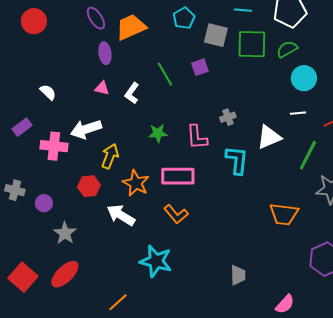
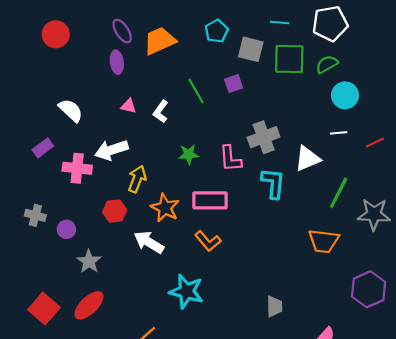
purple ellipse: (105, 53) -> (117, 62), moved
white semicircle: (48, 92) -> (71, 110), size x1.4
gray cross: (228, 117) -> (264, 137), size x1.8
green line: (308, 155) -> (339, 193), moved

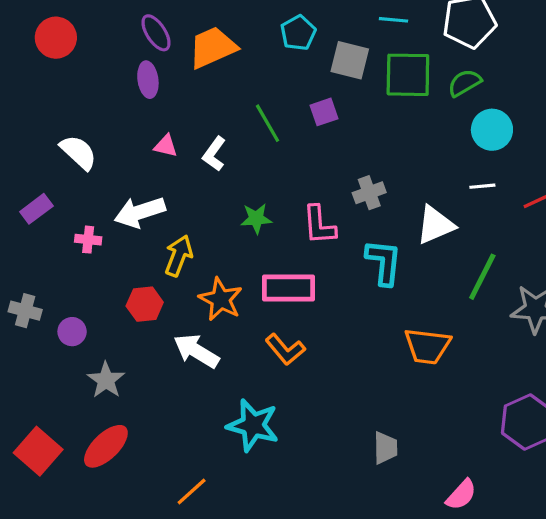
gray cross: (264, 137) -> (369, 193), size x0.7
pink cross: (77, 168) -> (88, 240), size x0.6
orange trapezoid: (324, 241) -> (427, 346), moved

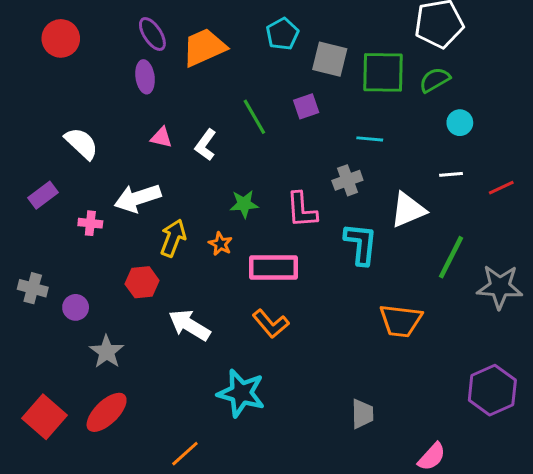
cyan line: (393, 20) -> (370, 139), moved
cyan circle: (492, 130) -> (460, 123), size x0.7
orange star: (221, 299) -> (220, 244), moved, size x0.6

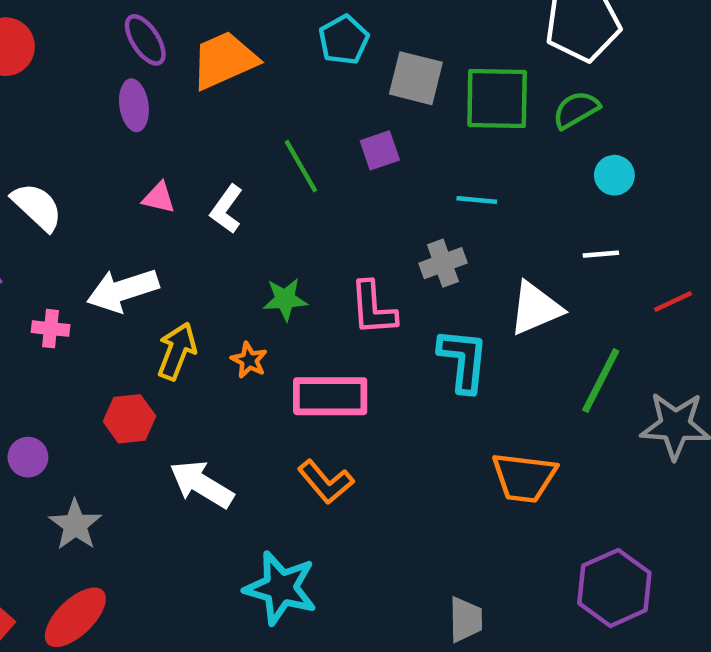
red line: (501, 188) -> (673, 302), moved
purple hexagon: (492, 390) -> (614, 588), moved

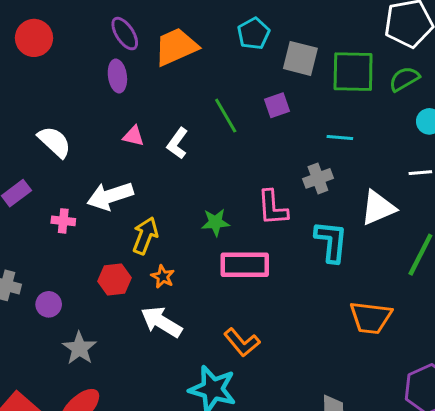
green star: (285, 299) -> (215, 222), moved
orange star: (249, 360) -> (163, 277), moved
orange L-shape: (326, 482) -> (242, 342), moved

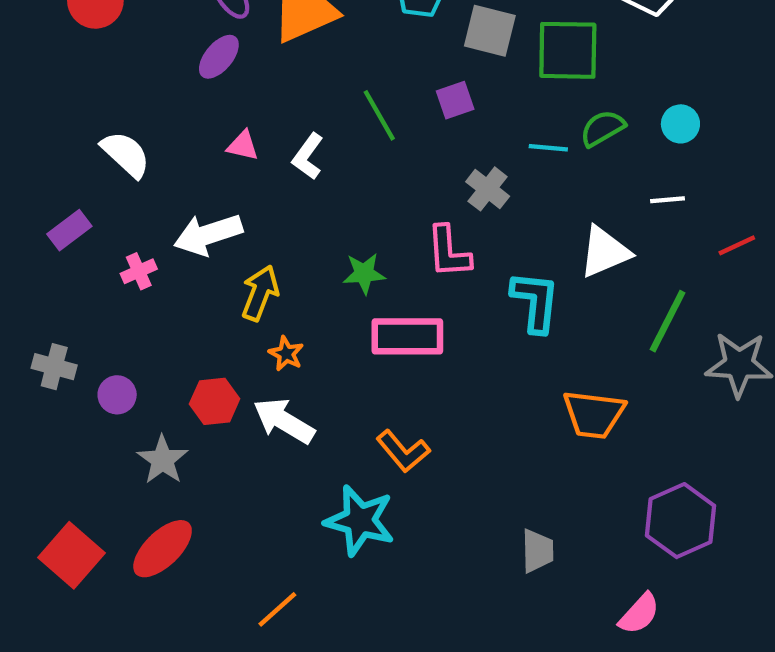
purple ellipse: (117, 76) -> (219, 57), turned 48
green semicircle: (404, 79) -> (602, 128), moved
gray cross: (318, 178) -> (488, 189), moved, turned -32
pink cross: (63, 221) -> (139, 271), turned -30
red hexagon: (114, 279) -> (215, 401), moved

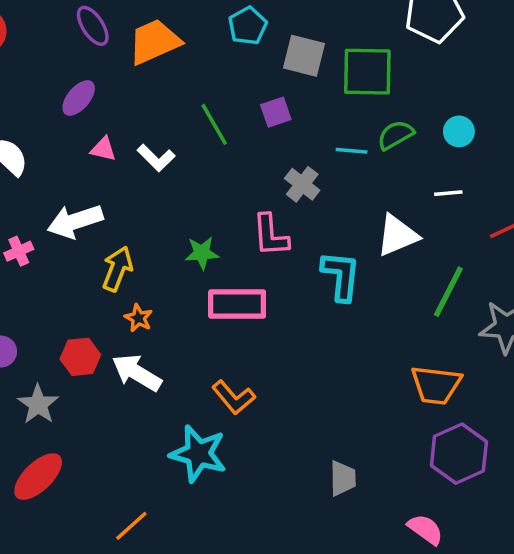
purple ellipse: (219, 57) -> (79, 98), moved
white L-shape: (308, 156) -> (156, 158), turned -81
orange trapezoid: (594, 414) -> (436, 385), moved
pink semicircle: (639, 614) -> (425, 529), turned -96

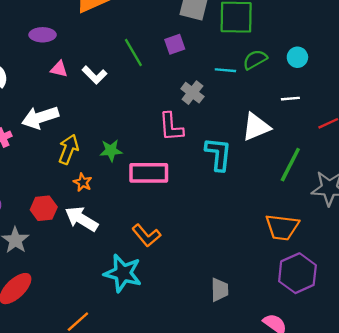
purple ellipse: (79, 98) -> (43, 35), turned 50
green star: (202, 253) -> (111, 150), moved

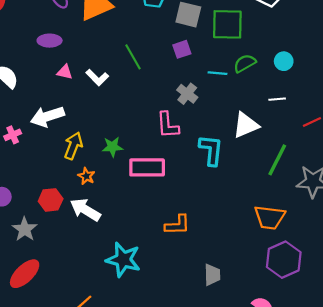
purple square: (175, 44) -> (182, 49), moved
orange L-shape: (146, 235) -> (177, 225), moved, turned -52

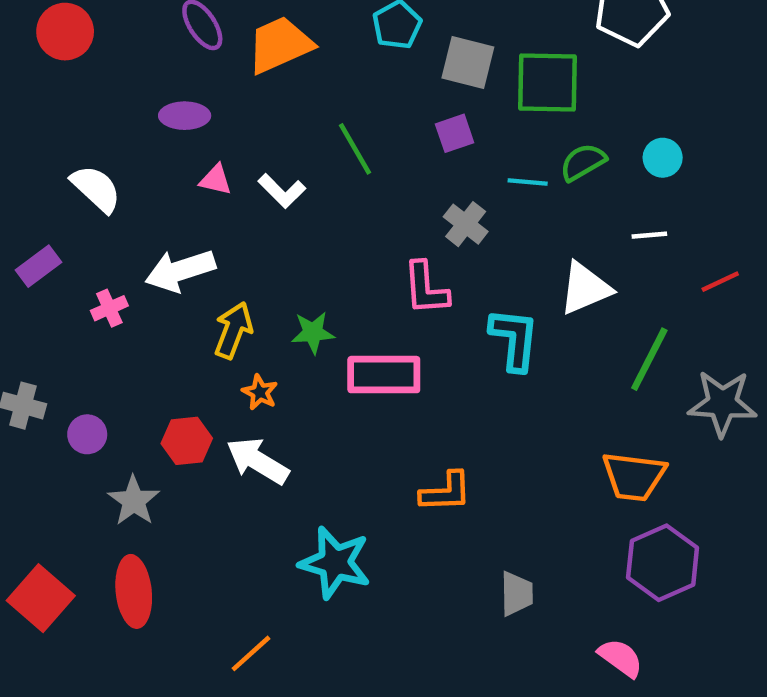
red ellipse: (25, 274) -> (134, 591), turned -52

